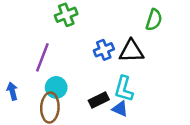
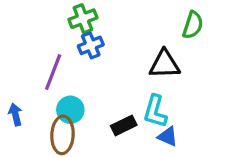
blue cross: (104, 50) -> (91, 45), moved
blue triangle: (120, 109) -> (168, 136), moved

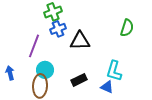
green semicircle: (193, 25) -> (127, 28), moved
black triangle: (165, 64) -> (80, 41), moved
cyan L-shape: (155, 111) -> (114, 71), moved

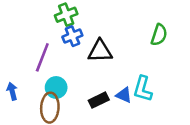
blue triangle: (107, 87) -> (124, 95), moved

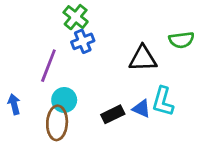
green cross: (66, 15) -> (76, 17), turned -30
green semicircle: (159, 35) -> (181, 40), turned 65
black triangle: (100, 51) -> (143, 59), moved

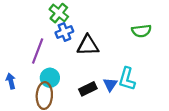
black triangle: (143, 59) -> (88, 45), moved
blue triangle: (141, 109) -> (110, 84), turned 40

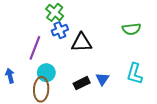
cyan L-shape: (127, 79) -> (135, 74), moved

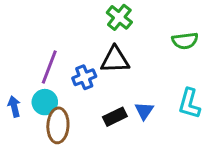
green cross: (55, 12) -> (119, 17), moved
blue cross: (60, 30) -> (84, 77), moved
cyan circle: (46, 73) -> (45, 102), moved

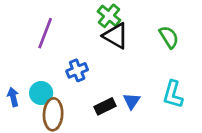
green semicircle: (185, 41) -> (169, 37), turned -115
black triangle: (115, 60) -> (116, 36), moved, turned 32
purple line: (49, 67) -> (45, 33), moved

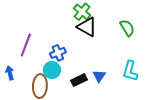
purple line: (45, 33) -> (26, 45), moved
cyan circle: (41, 93) -> (52, 70), moved

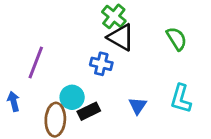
blue cross: (58, 53) -> (101, 64), moved, turned 35
black rectangle: (79, 80) -> (89, 111), moved

